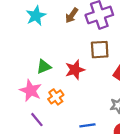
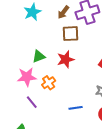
brown square: (100, 50) -> (71, 34), moved
pink star: (31, 91) -> (27, 77), turned -30

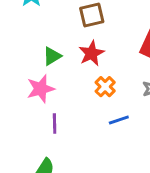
orange cross: (49, 83) -> (105, 87), moved
purple line: (32, 102) -> (55, 124), turned 48

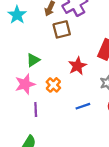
red star: (91, 53) -> (77, 66), moved
orange cross: (105, 87) -> (53, 85), moved

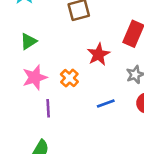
green triangle: (33, 60) -> (28, 41), moved

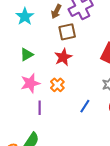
red star: (98, 54) -> (63, 57), moved
blue line: (106, 104) -> (85, 106), turned -40

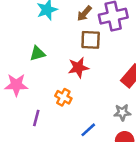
pink star: (30, 83) -> (16, 85), moved
orange cross: (57, 85) -> (63, 97), turned -32

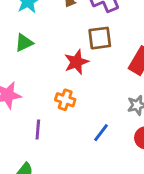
brown square: (91, 40) -> (100, 38), moved
green triangle: (38, 54) -> (24, 43), moved

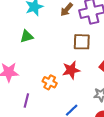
red star: (76, 62) -> (71, 70), moved

